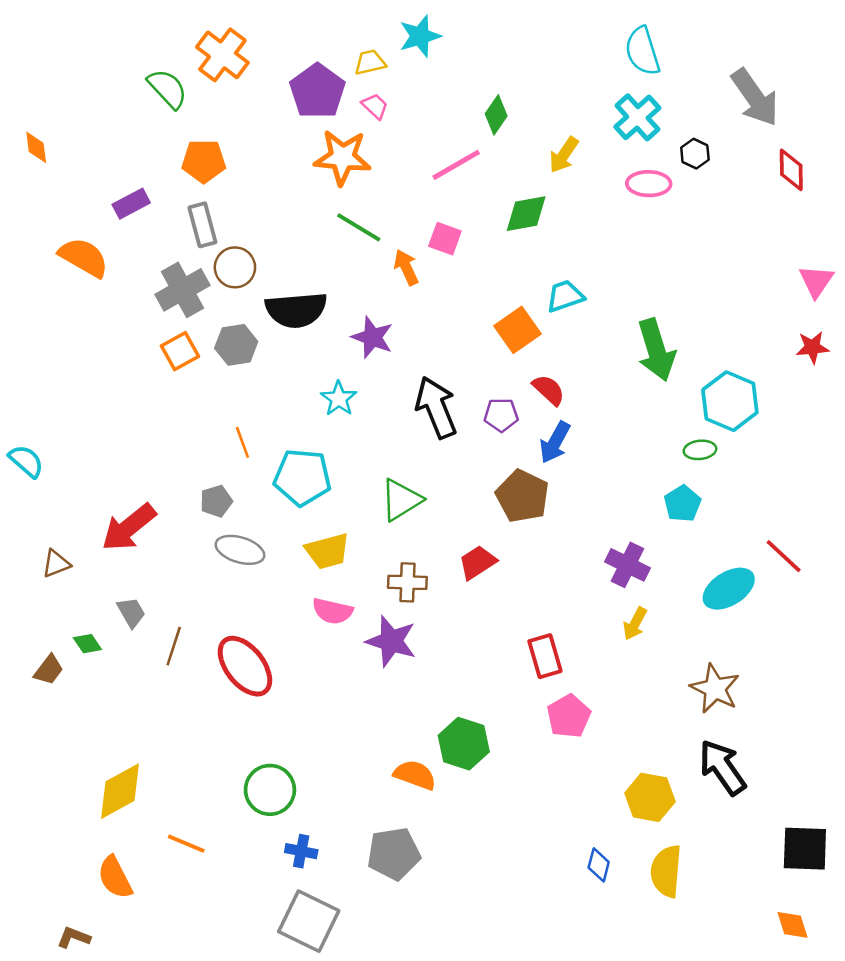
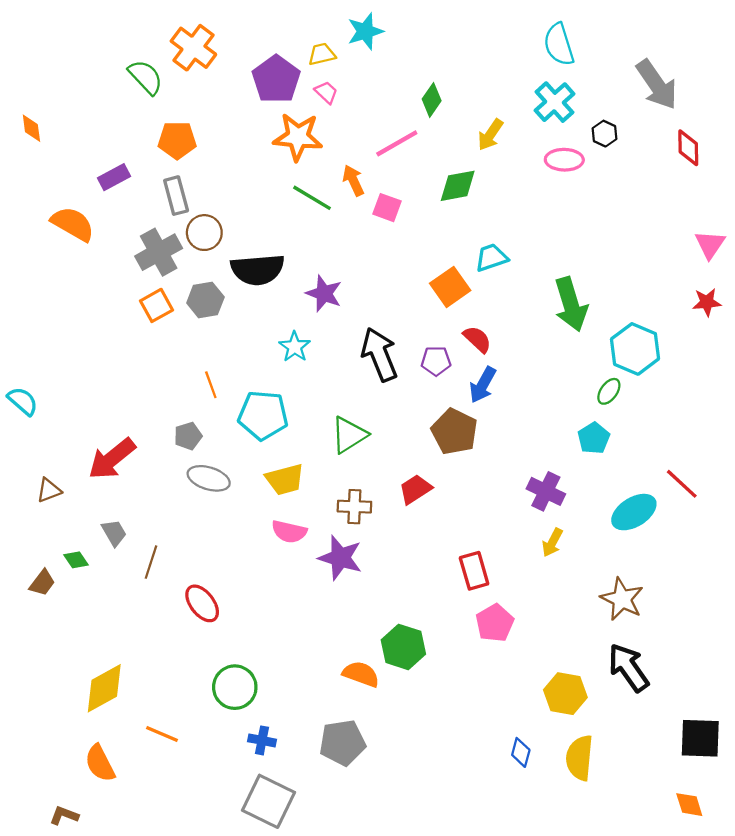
orange arrow: (406, 267) -> (353, 180), moved
green ellipse: (700, 450) -> (609, 391), turned -48
red ellipse: (245, 666) -> (202, 603), moved, size x0.7

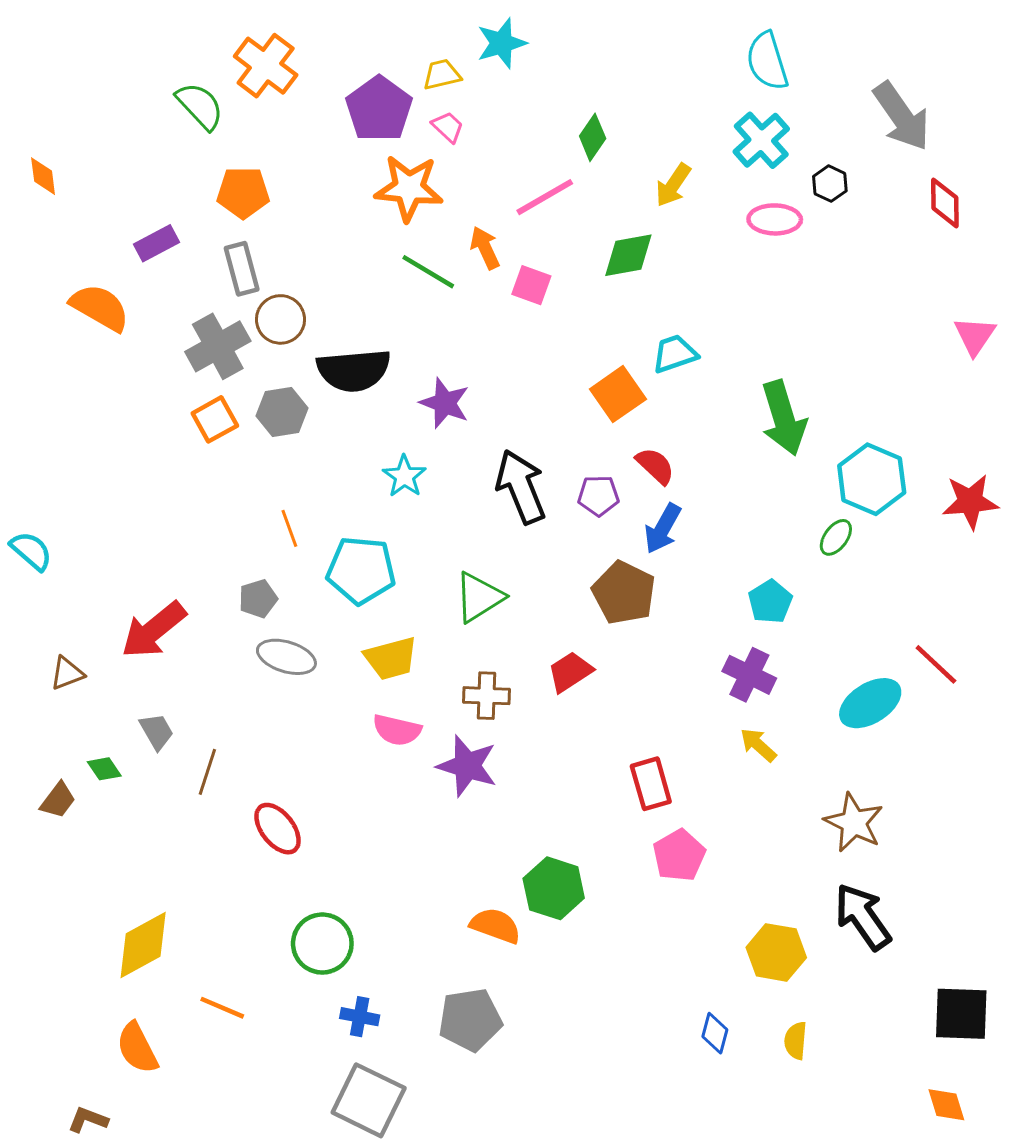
red star: (707, 302) -> (970, 502), moved, size x1.4
cyan pentagon: (594, 438) -> (770, 602), moved
yellow arrow: (552, 543) -> (758, 745), turned 104
yellow semicircle: (580, 758) -> (796, 1041), size x0.6

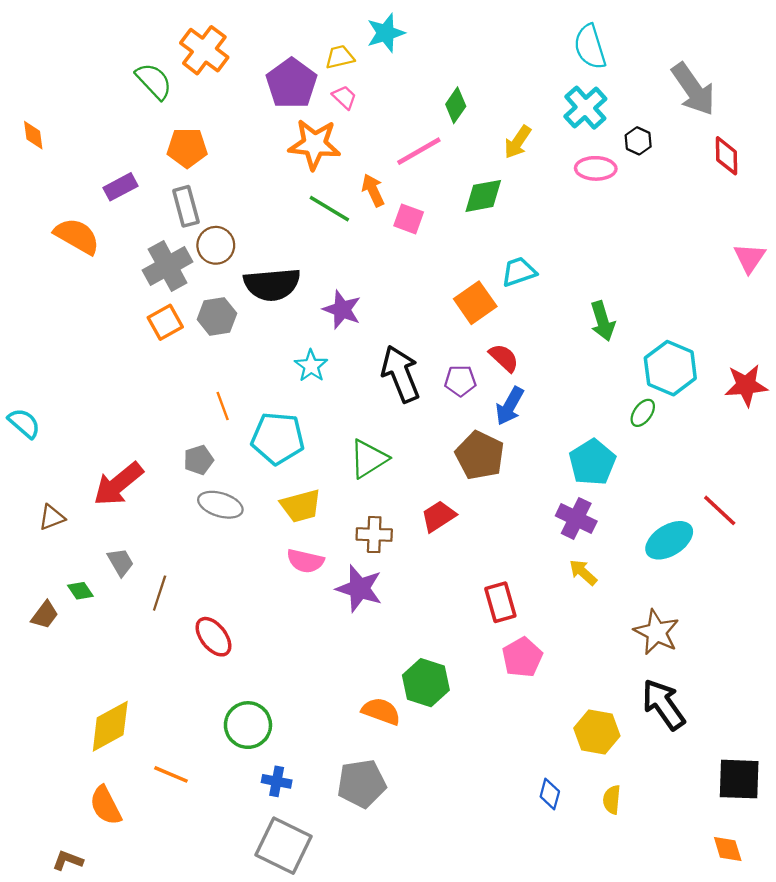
green arrow: (784, 418) -> (603, 321), size x0.7
cyan pentagon: (770, 602) -> (592, 462), size x1.4

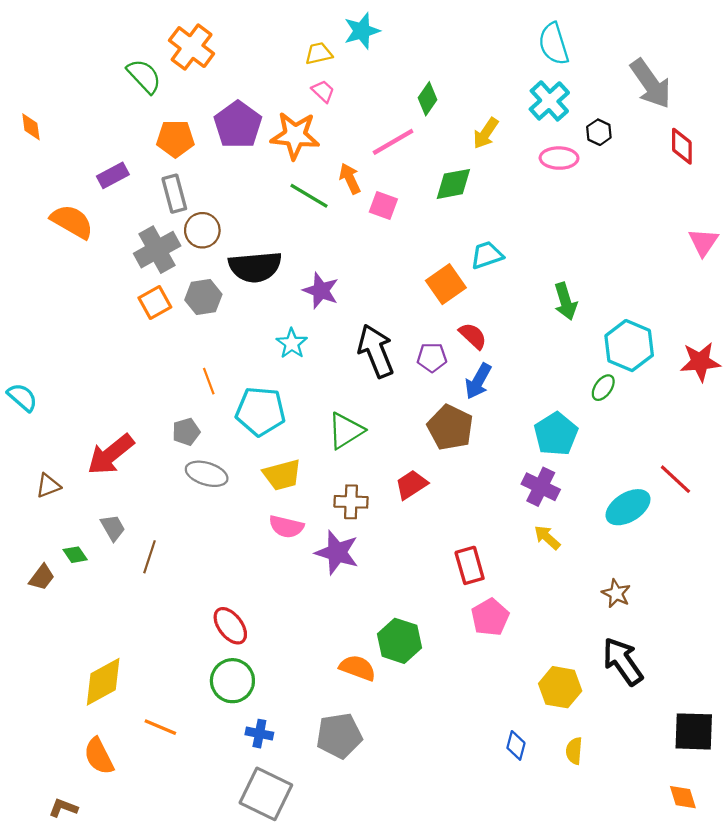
purple pentagon: (292, 83) -> (238, 125), moved
brown star: (657, 632) -> (616, 593), size x0.7
red ellipse: (213, 637) -> (230, 626), moved

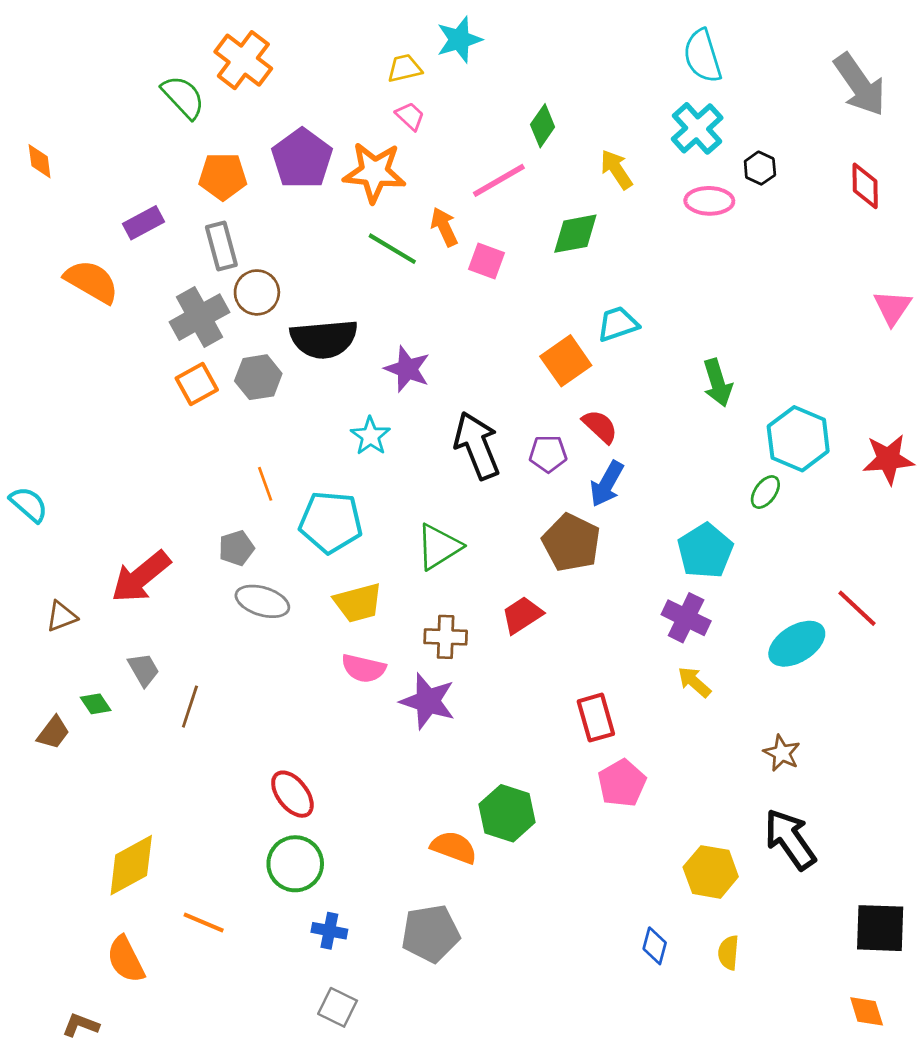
gray arrow: (651, 84) -> (860, 85), moved
yellow arrow: (486, 133) -> (616, 169), turned 112
gray square: (266, 794) -> (338, 1007), size x0.6

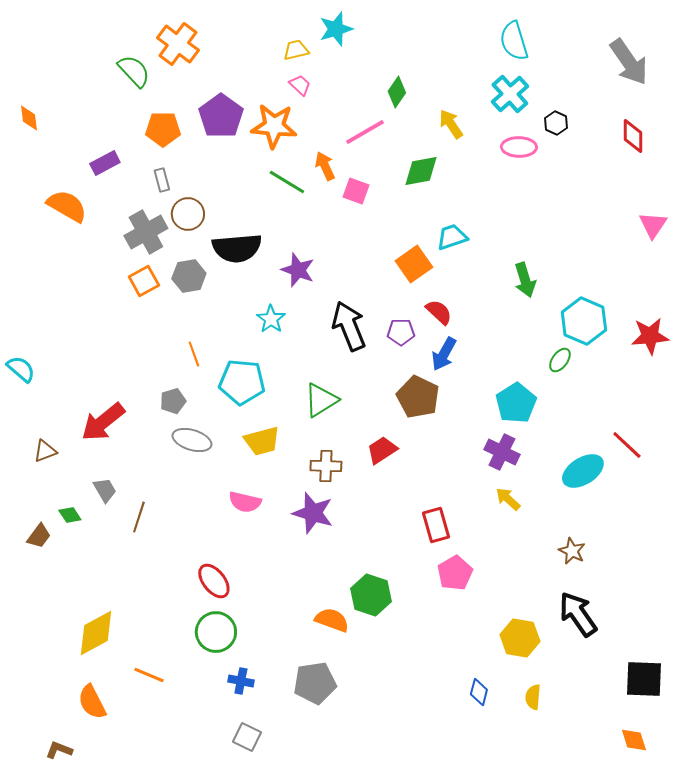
gray rectangle: (221, 246) -> (162, 180), size x0.7
pink semicircle: (364, 668) -> (245, 502), moved

